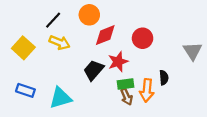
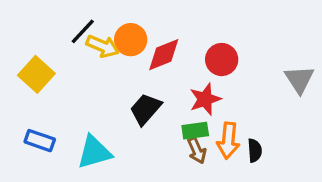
orange circle: (89, 15) -> (131, 40), moved
yellow arrow: (59, 42) -> (103, 46), moved
red star: (118, 62) -> (205, 99), moved
black semicircle: (164, 78) -> (255, 150), moved

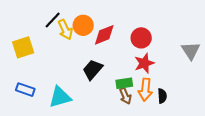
yellow arrow: (103, 46) -> (65, 30), turned 42
yellow square: (36, 74) -> (23, 47), turned 30
red star: (205, 99) -> (144, 63), moved

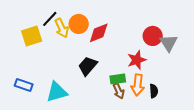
red circle: (141, 38) -> (153, 36), moved
yellow square: (23, 47) -> (32, 36), moved
gray triangle: (191, 51) -> (169, 43), moved

